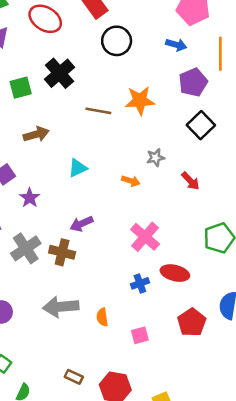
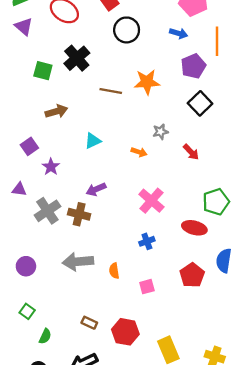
green square: (21, 88) -> (43, 71), turned 30
red ellipse: (175, 273) -> (194, 228), moved

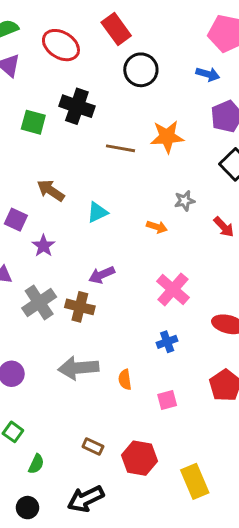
black cross: (77, 58) -> (77, 106), turned -30
brown arrow: (56, 111) -> (51, 191), moved, turned -130
purple square: (29, 146) -> (16, 220), turned -30

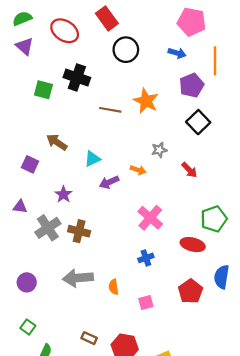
orange star: (167, 137) -> (146, 101), turned 30
purple star: (43, 246) -> (63, 194), moved
purple arrow: (102, 275) -> (109, 182), moved

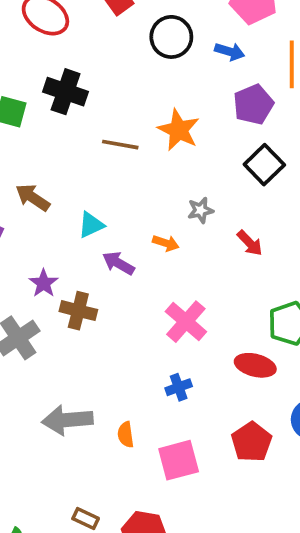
black circle: (126, 50) -> (171, 37), moved
purple arrow: (109, 182) -> (118, 263), turned 54
brown cross: (79, 231) -> (78, 311), moved
pink square: (146, 302) -> (179, 460), size x1.6

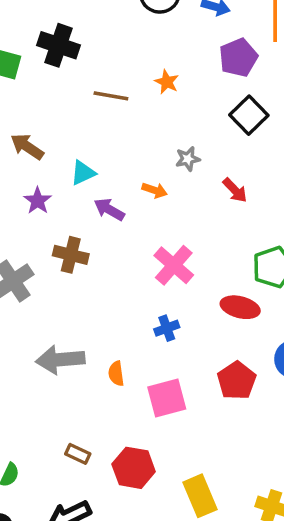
orange star: (179, 130) -> (167, 82), size x0.6
purple star: (44, 283) -> (38, 201), moved

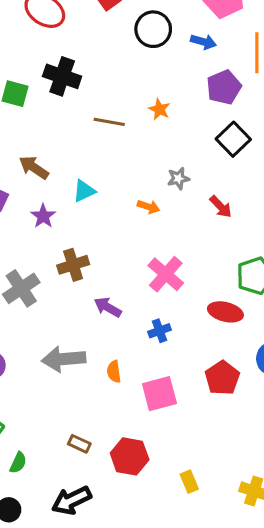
purple arrow: (109, 209) -> (108, 307), moved
brown cross: (71, 255) -> (73, 265), turned -32
yellow rectangle: (200, 496) -> (189, 482), size x0.6

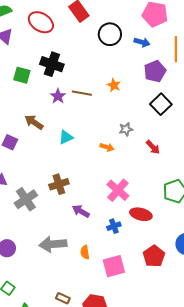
purple star: (43, 216) -> (58, 96), moved
red ellipse: (225, 312) -> (141, 214), moved

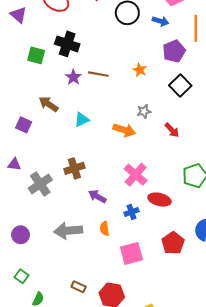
orange star: (114, 85) -> (140, 70), moved
orange arrow: (107, 147) -> (124, 130), size x1.5
orange semicircle: (85, 252) -> (105, 229), moved

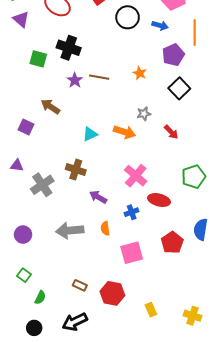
cyan triangle: (82, 120) -> (90, 134), moved
brown cross: (74, 168) -> (76, 170), turned 36

